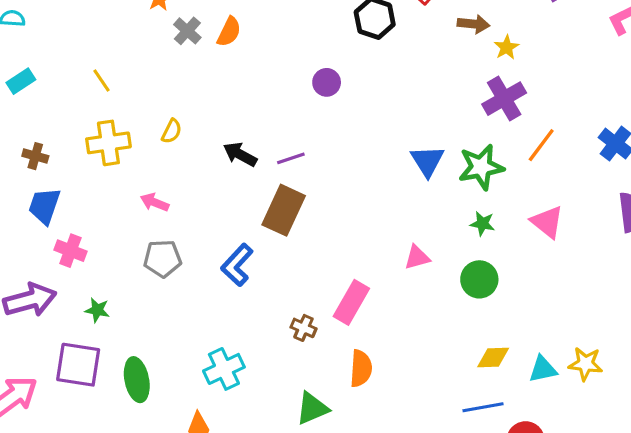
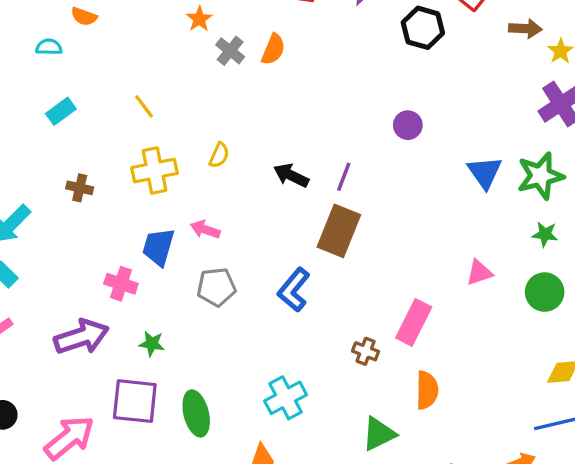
purple circle: (327, 82) -> (408, 125), moved
purple line: (291, 158) -> (344, 177), turned -48
blue trapezoid: (44, 206) -> (158, 247), moved

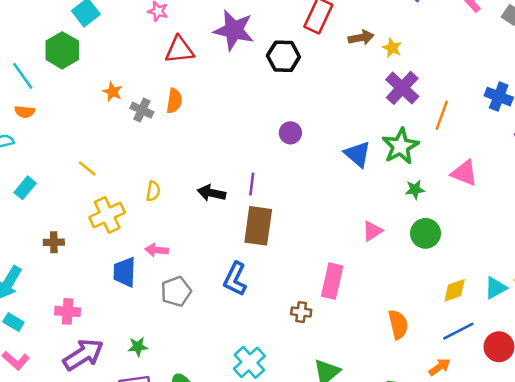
pink cross: (121, 284) -> (68, 311), moved
orange semicircle: (427, 390) -> (398, 324), moved

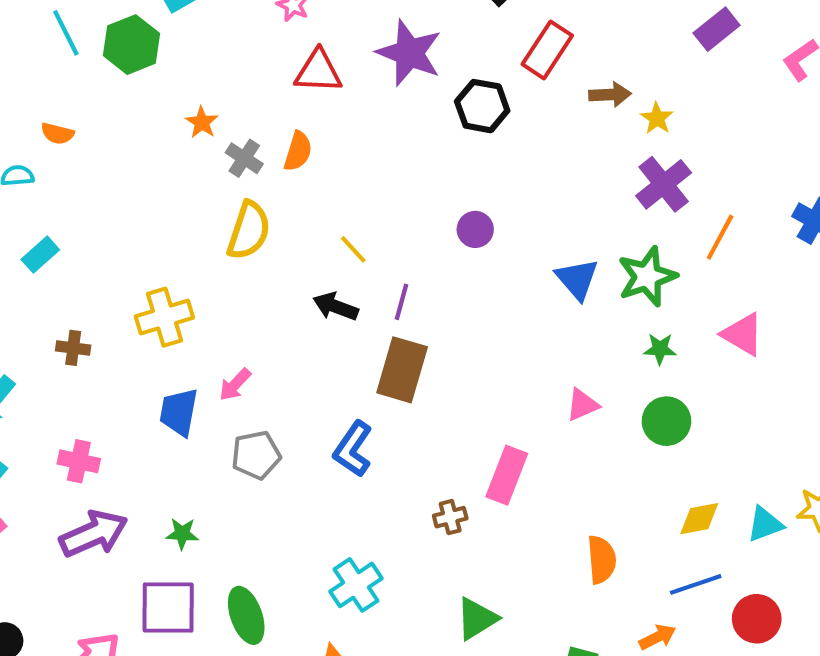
cyan line: (23, 76) -> (66, 33), moved
yellow line: (87, 168) -> (353, 249), moved
yellow semicircle: (153, 191) -> (249, 230), moved, size x1.8
pink arrow: (157, 250) -> (235, 385), turned -60
brown cross: (301, 312) -> (450, 517), turned -30

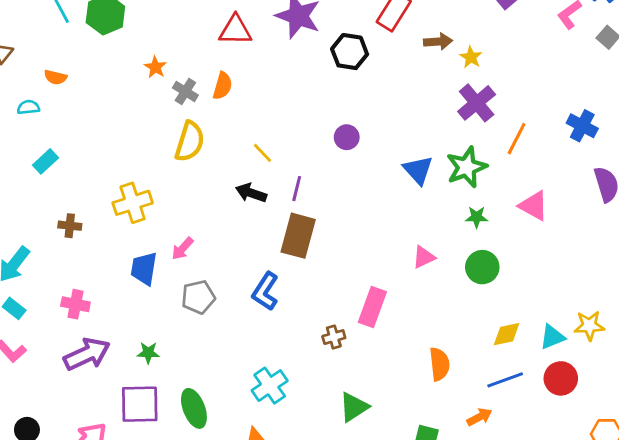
red circle: (757, 619) -> (561, 378), moved

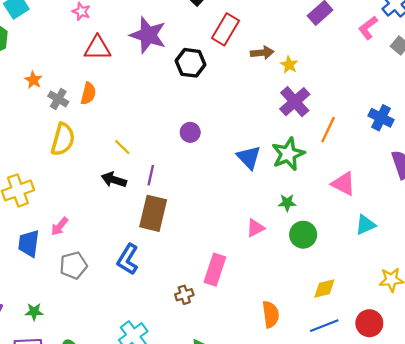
green star: (477, 217) -> (287, 203), moved
cyan triangle: (552, 337) -> (365, 225), moved

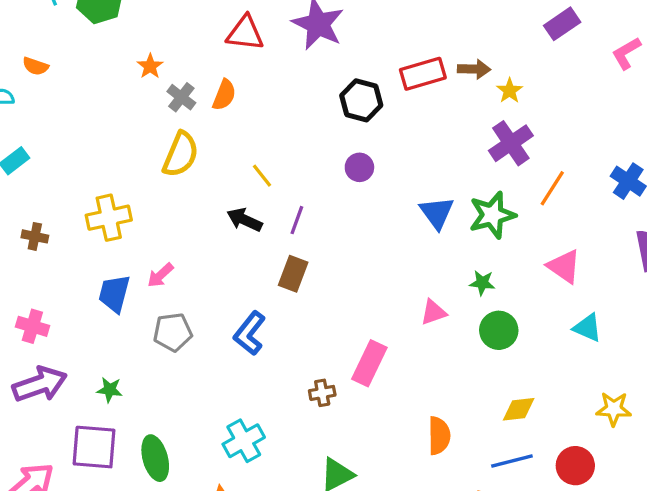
red rectangle: (226, 29) -> (423, 74), moved, turned 36
black hexagon: (191, 63) -> (361, 100), moved
brown rectangle: (153, 213) -> (293, 274), size x0.7
cyan triangle: (365, 225) -> (587, 328), turned 40

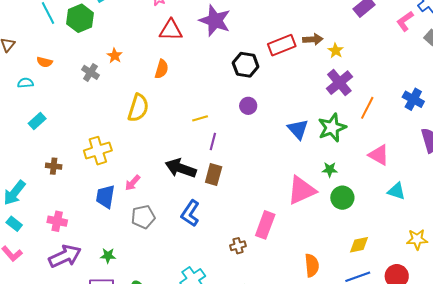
gray cross: (181, 97) -> (90, 72), moved
yellow line: (262, 176) -> (200, 118), moved, turned -63
black arrow: (244, 220) -> (181, 168), moved, size x1.4
pink triangle: (433, 312) -> (301, 190), size x1.8

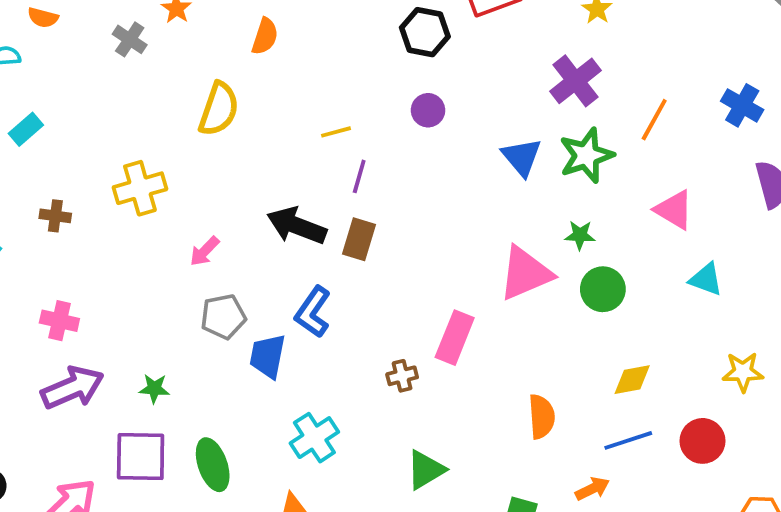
purple cross: (339, 83) -> (576, 81), moved
blue trapezoid: (105, 197) -> (268, 356), moved

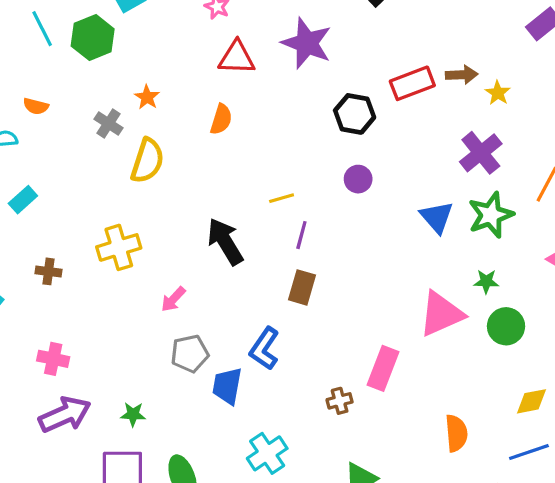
yellow semicircle: (219, 109) -> (147, 161), moved
black arrow: (297, 226) -> (225, 242), moved, turned 39

